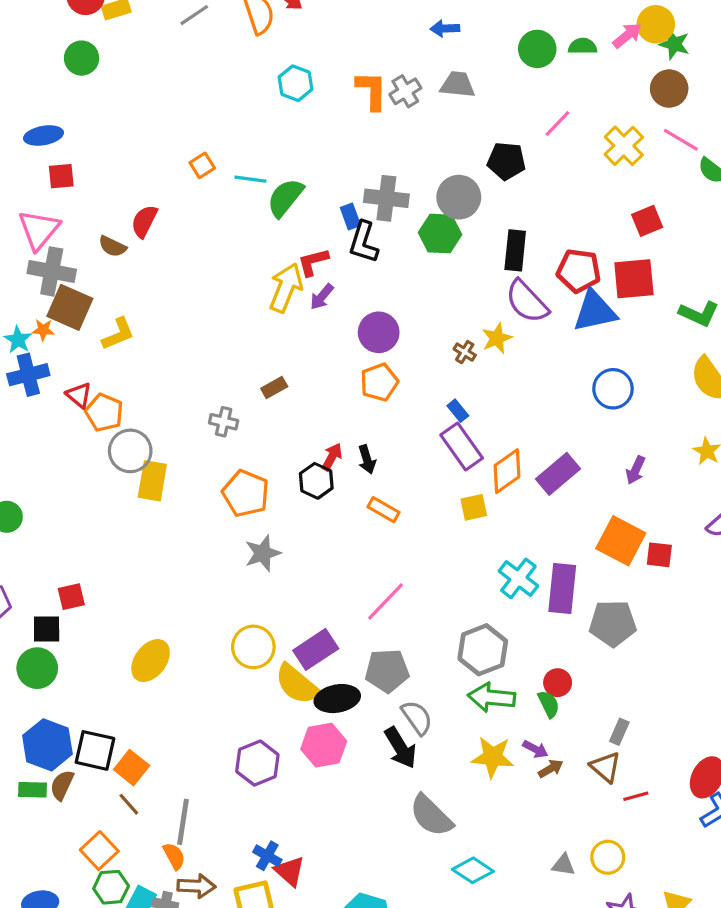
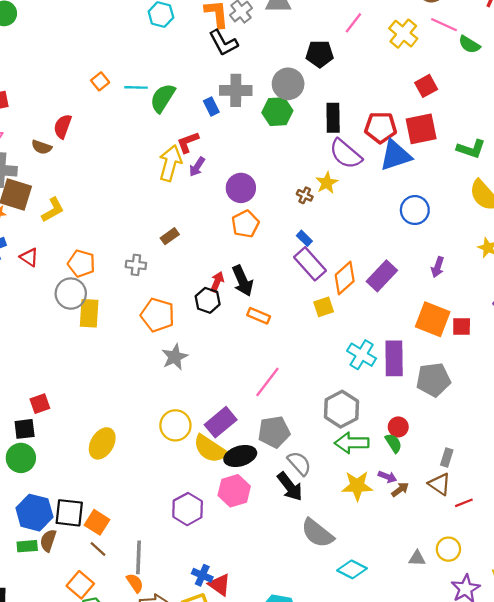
black L-shape: (364, 242) -> (223, 43), moved, turned -40
orange pentagon: (104, 413) -> (81, 263), moved
black arrow: (367, 459) -> (243, 281), size x1.5

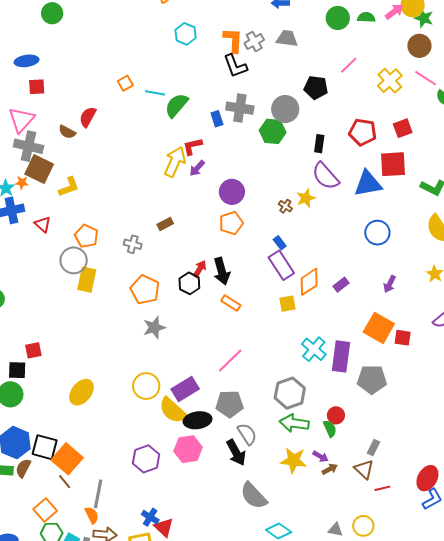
black rectangle: (333, 118) -> (319, 144), size x0.7
red pentagon: (381, 127) -> (363, 132), moved
purple rectangle: (382, 276) -> (341, 285), size x0.6
orange square: (97, 522) -> (67, 459), size x1.4

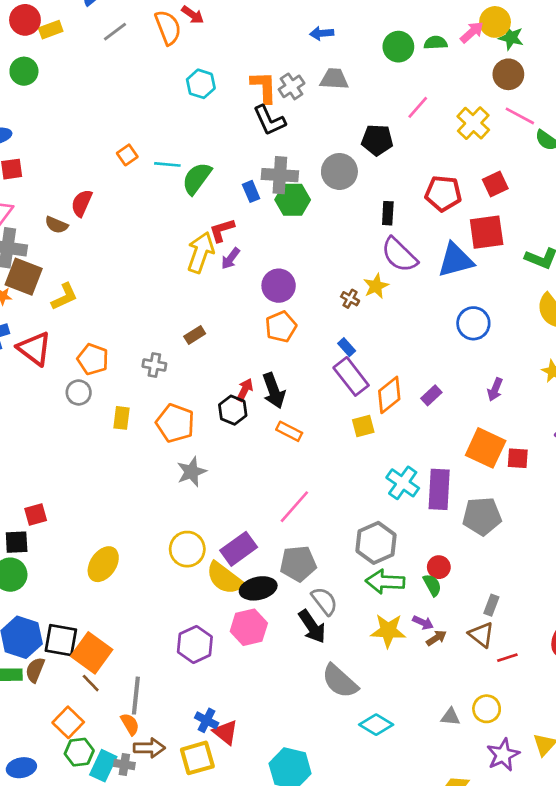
green hexagon: (273, 131) -> (293, 200), moved
red triangle: (43, 224) -> (34, 348), size x1.6
gray circle: (74, 260) -> (79, 392), size x0.7
yellow rectangle: (87, 280) -> (122, 418), moved, size x0.7

